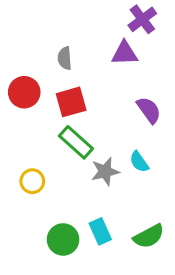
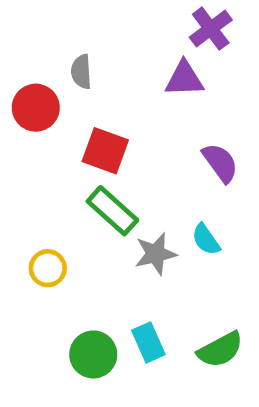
gray semicircle: (65, 58) -> (81, 72), moved
red circle: (24, 92) -> (36, 108), moved
red square: (71, 102) -> (105, 151), turned 36

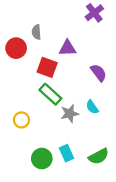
purple triangle: (184, 79) -> (68, 48), moved

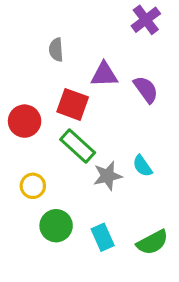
red circle: (16, 48) -> (25, 121), moved
purple semicircle: (99, 73) -> (146, 90), moved
green circle: (42, 159) -> (56, 226), moved

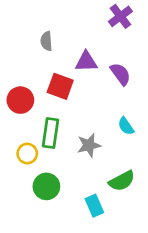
green rectangle: (78, 146) -> (51, 133), moved, turned 56
cyan semicircle: (142, 166) -> (126, 126), moved
cyan rectangle: (103, 237) -> (94, 206), moved
green semicircle: (152, 242) -> (122, 181), moved

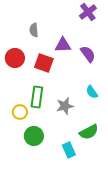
red circle: (20, 100) -> (15, 58), moved

